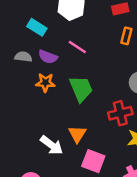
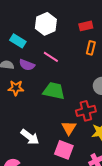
orange star: (45, 83) -> (16, 88), moved
green trapezoid: (81, 89) -> (54, 91), turned -55
orange triangle: (77, 134) -> (69, 128), moved

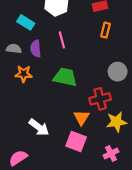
pink line: (51, 57) -> (62, 40), turned 42
purple semicircle: (27, 65) -> (36, 49), turned 63

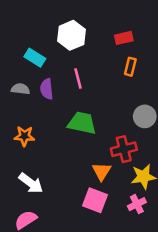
orange star: (24, 74) -> (24, 136), moved
white arrow: (39, 127) -> (31, 183), moved
pink cross: (111, 154) -> (137, 204), moved

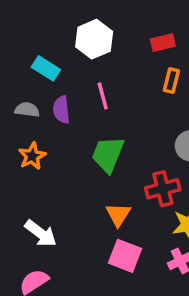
green trapezoid: (82, 123) -> (108, 154), turned -80
orange star: (24, 136) -> (32, 156), moved, turned -30
orange triangle: (102, 171) -> (118, 215), moved

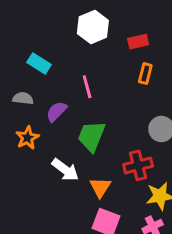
white hexagon: (94, 39) -> (93, 27), moved
purple semicircle: (61, 110) -> (56, 111), moved, turned 50
white arrow: (41, 233) -> (65, 170), moved

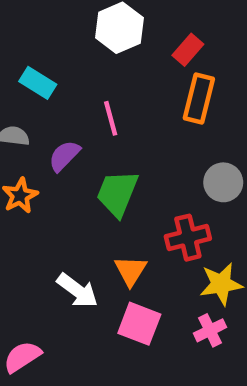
red rectangle: (138, 42) -> (188, 50), turned -36
orange rectangle: (145, 74) -> (199, 98), size x1.5
white arrow: (65, 170) -> (77, 291), moved

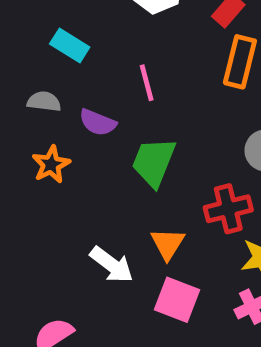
purple semicircle: (64, 156) -> (98, 122), turned -112

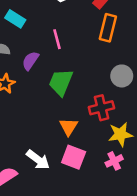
purple semicircle: (98, 122) -> (30, 61), turned 102
white arrow: (112, 265) -> (38, 160), moved

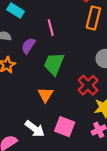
red cross: (101, 108) -> (88, 85), turned -30
orange triangle: (68, 127) -> (45, 95), moved

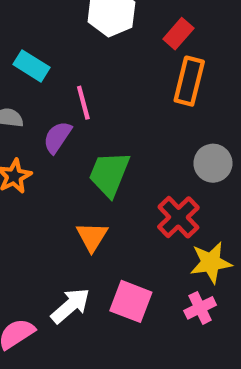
pink line: (51, 28) -> (83, 103), moved
white arrow: (35, 129) -> (70, 306), turned -78

